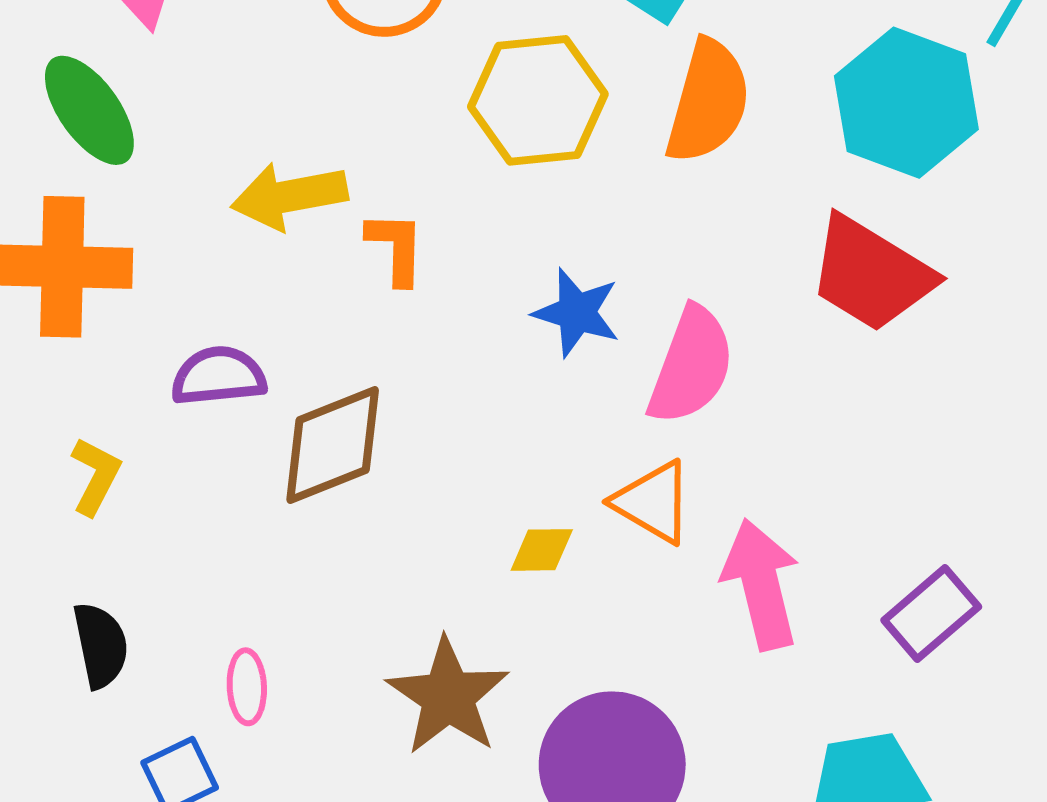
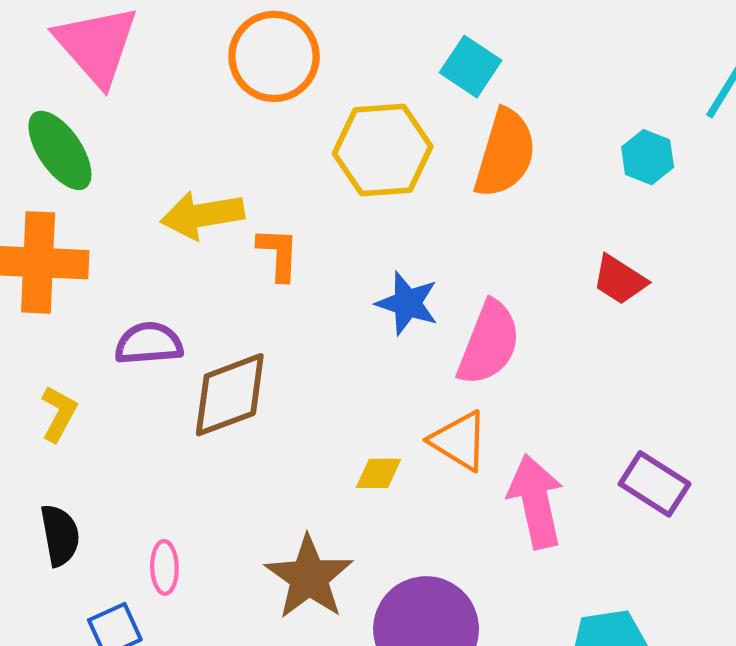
cyan hexagon: (906, 103) -> (648, 157), size x0.5
red trapezoid: (871, 274) -> (620, 280), size x0.6
purple rectangle: (931, 613) -> (655, 484), moved, turned 72

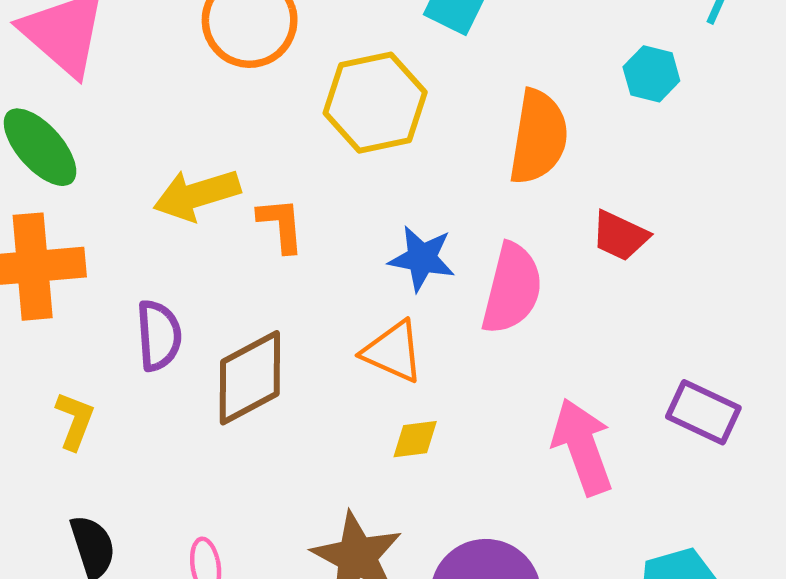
orange semicircle: (505, 153) -> (538, 137), moved
red trapezoid: (620, 280) -> (620, 236), moved
purple semicircle: (149, 343) -> (159, 335), turned 98
orange triangle: (459, 441) -> (393, 352), moved

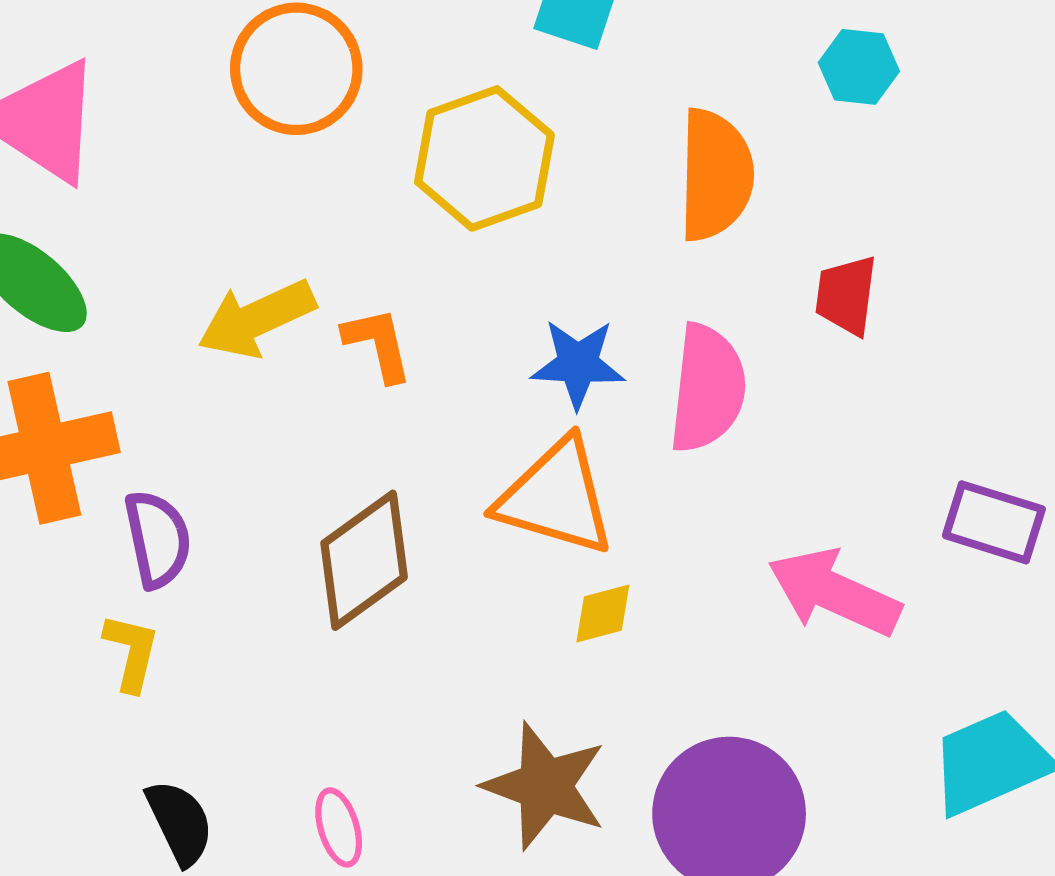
red trapezoid: (620, 236) -> (846, 295), turned 80
purple semicircle: (159, 335) -> (158, 539), moved
orange triangle: (393, 352) -> (556, 497), size x1.4
pink arrow: (582, 447) -> (834, 592), turned -38

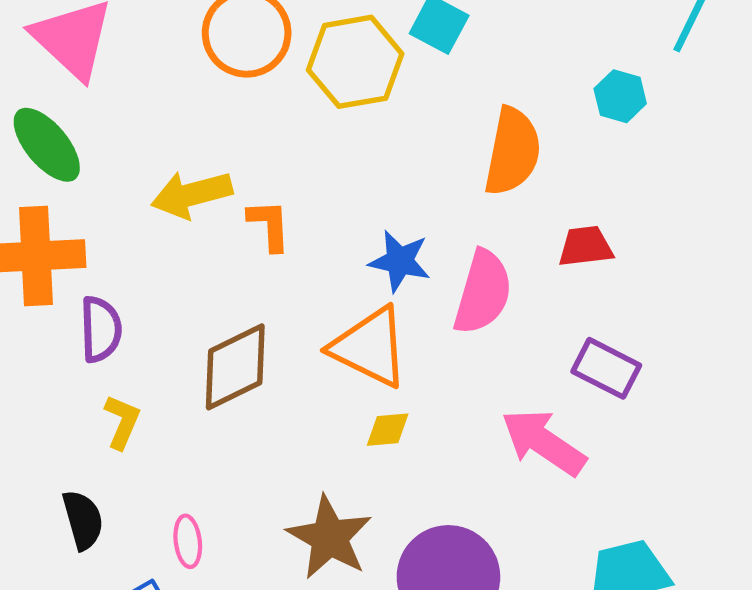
yellow hexagon: (484, 158) -> (355, 62), moved
red trapezoid: (846, 295) -> (586, 246), turned 66
purple rectangle: (994, 522) -> (606, 368), moved
yellow L-shape: (131, 652) -> (122, 422), moved

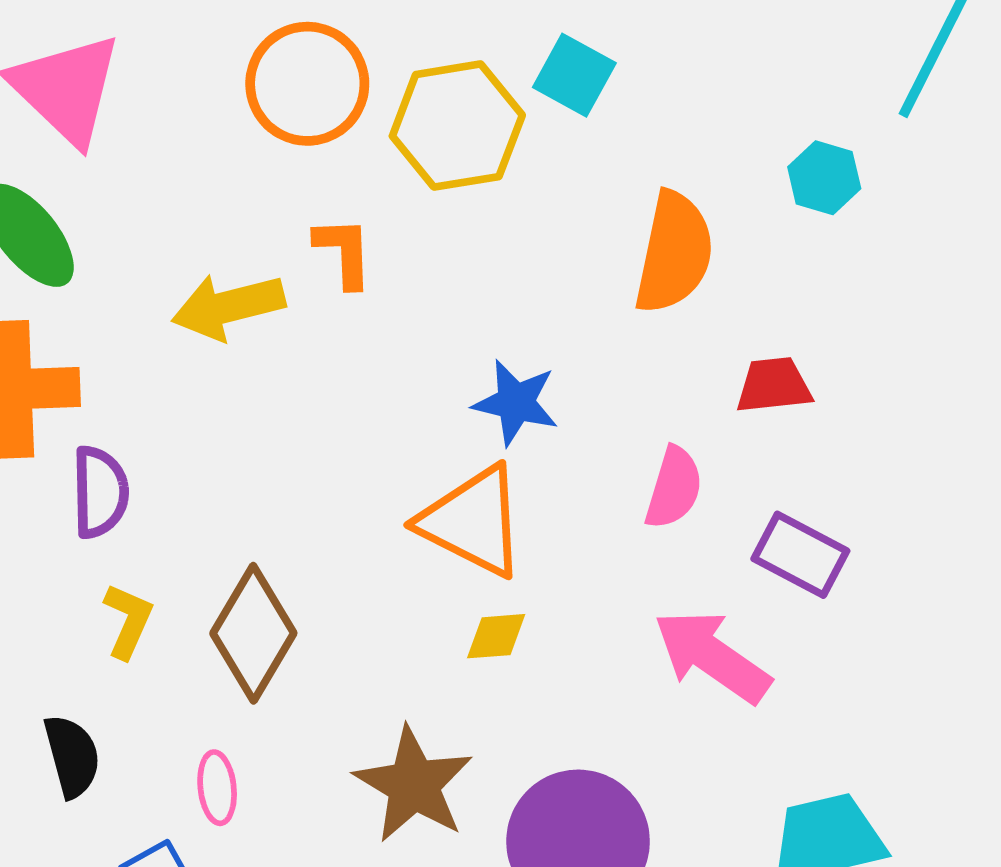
orange L-shape: (269, 225) -> (344, 252), moved
pink semicircle: (483, 292) -> (674, 488), moved, size x0.7
brown diamond: (235, 367) -> (253, 633), moved, turned -34

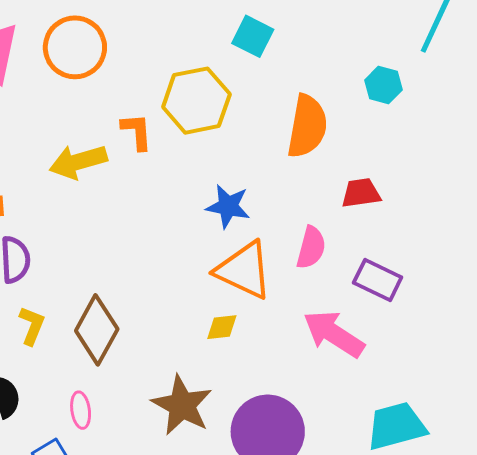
orange circle: (307, 84) -> (75, 47), moved
yellow hexagon: (457, 126) -> (196, 101), moved
orange triangle: (473, 521) -> (244, 270), moved

